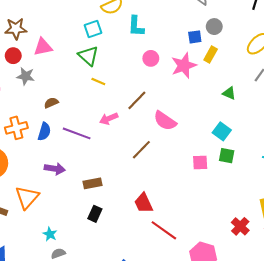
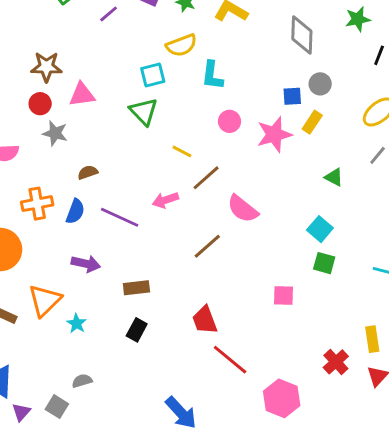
yellow line: (98, 81) -> (182, 151), moved
pink square: (200, 162) -> (284, 296), moved
cyan star: (50, 234) -> (77, 323), moved

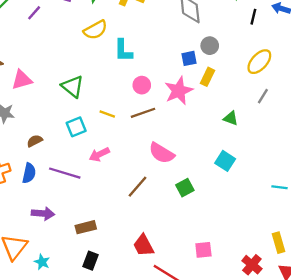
cyan square: (153, 75) -> (76, 127), moved
brown line: (206, 178) -> (143, 113), moved, turned 30
green square: (324, 263) -> (185, 188), moved, turned -36
pink square: (284, 296) -> (203, 250), moved

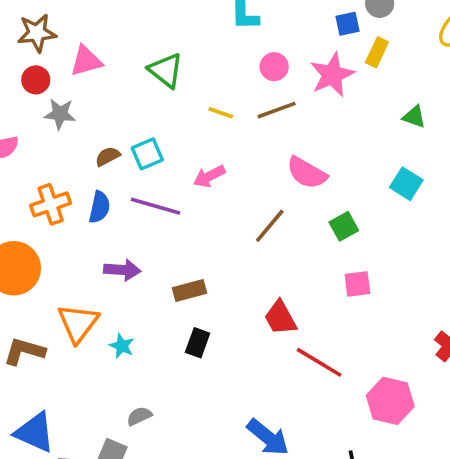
cyan square: (76, 127) -> (147, 154), moved
pink square: (203, 250) -> (357, 284), moved

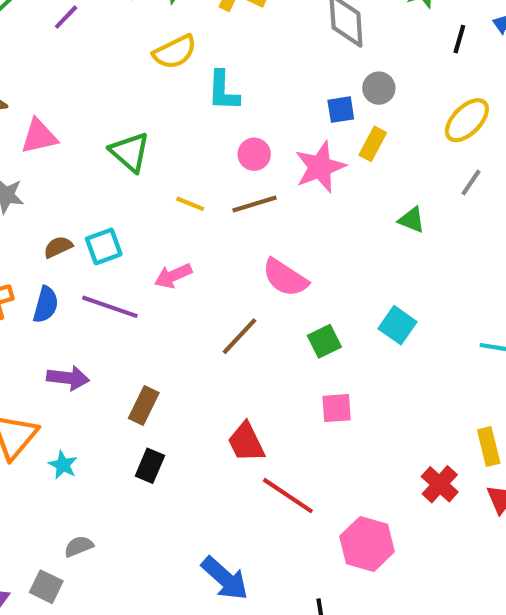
cyan square: (406, 184) -> (398, 325), moved
brown rectangle: (189, 290) -> (144, 405), turned -52

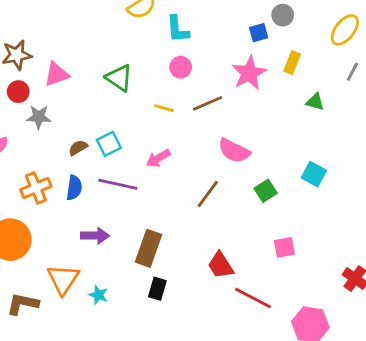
yellow rectangle: (373, 144) -> (292, 62), moved
pink circle: (254, 154) -> (181, 67), moved
brown rectangle: (144, 405) -> (148, 248), size x1.4
pink square: (337, 408) -> (284, 247), moved

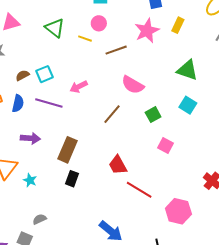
green triangle: (315, 102) -> (187, 70), moved, size x1.6
yellow line: (164, 108) -> (85, 39), moved
pink square: (284, 247) -> (165, 145), moved, turned 35

